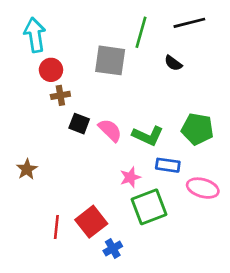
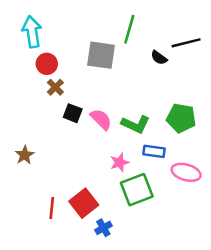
black line: (189, 23) -> (186, 43), moved
brown cross: (60, 95) -> (55, 87), turned -35

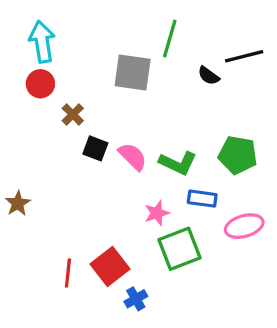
red circle: (47, 64) -> (40, 84), moved
brown star: (25, 155) -> (18, 203), moved
pink ellipse: (186, 172) -> (244, 226), turned -32

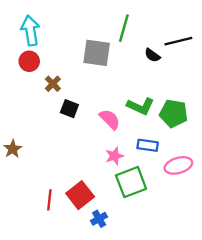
pink semicircle: (133, 157) -> (110, 119), moved
green L-shape: (178, 163) -> (140, 106), moved

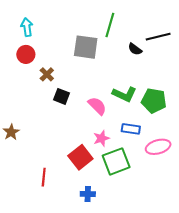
cyan arrow: (30, 30) -> (27, 27), size x0.7
red square: (80, 195) -> (80, 157), moved
blue cross: (99, 219) -> (88, 194), turned 32

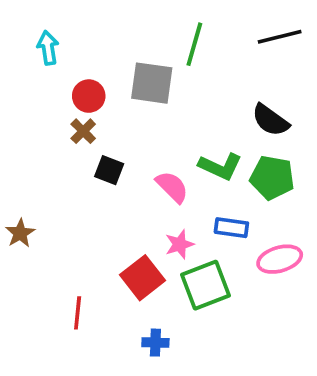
black line: (158, 37) -> (280, 37), moved
black semicircle: (135, 49) -> (270, 120), moved, size x1.5
red circle: (26, 54) -> (89, 96), moved

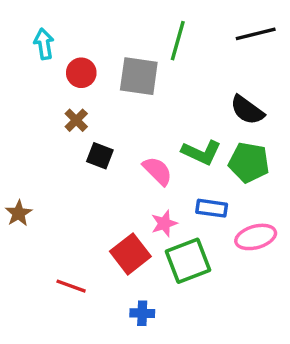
red circle: (89, 96) -> (81, 73), moved
red line: (78, 313) -> (71, 286), turned -76

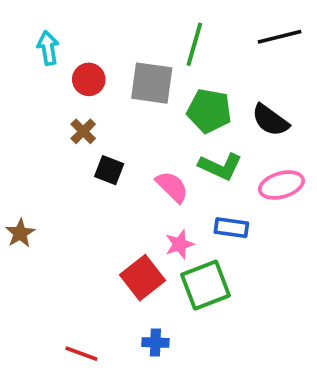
green pentagon: (249, 162) -> (209, 111), moved
pink ellipse: (256, 237) -> (281, 185), moved
red line: (71, 286) -> (81, 354), moved

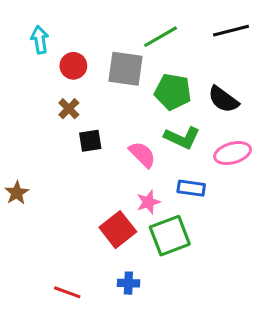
green line: (194, 44) -> (161, 37), turned 44
black square: (109, 170) -> (90, 141), turned -30

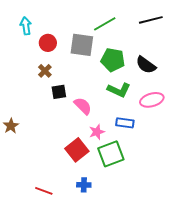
pink semicircle: (142, 155) -> (83, 106), moved

